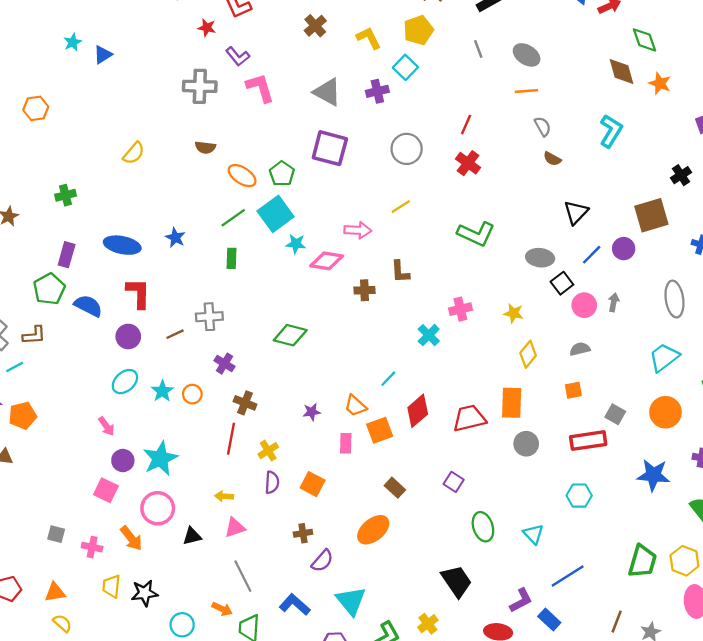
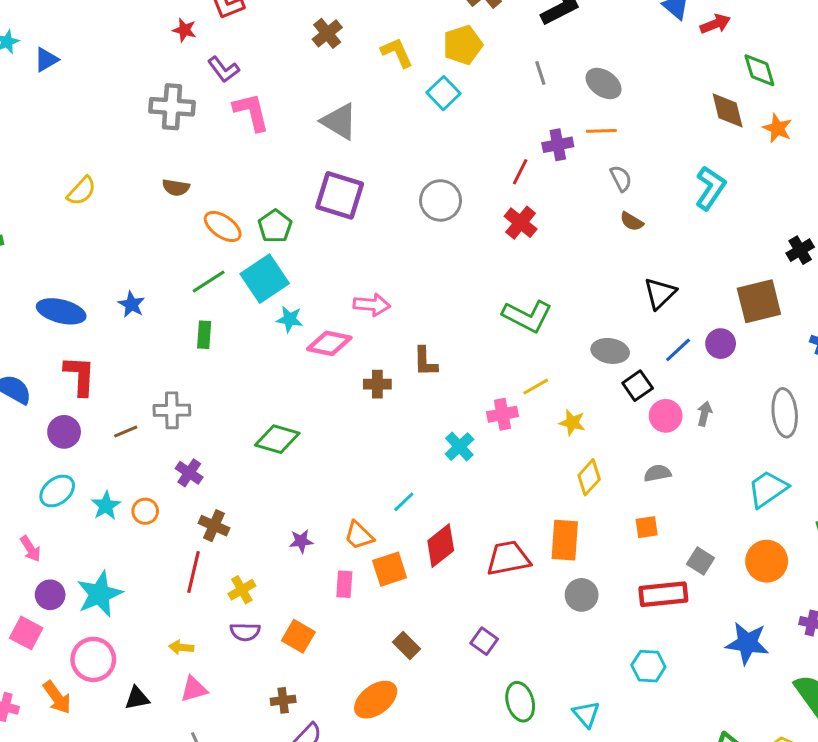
purple cross: (377, 91) -> (558, 145), moved
yellow line: (401, 207) -> (536, 387), moved
purple semicircle: (272, 482) -> (245, 632), turned 85

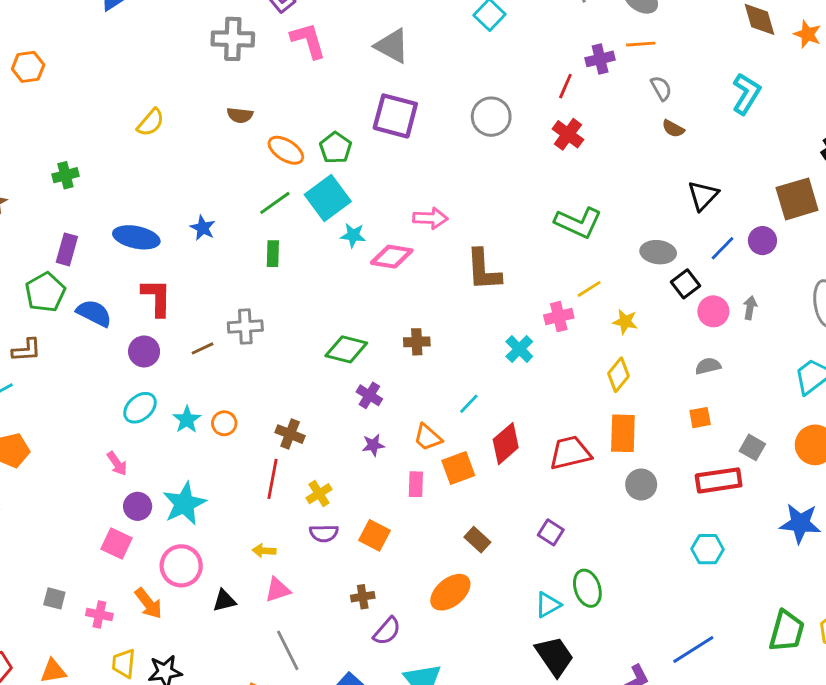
brown L-shape: (425, 362) -> (483, 270), size x1.5
brown cross: (377, 384) -> (417, 342), moved
purple cross: (189, 473) -> (369, 395), moved
yellow diamond: (589, 477) -> (618, 375), moved
cyan triangle: (586, 714) -> (548, 605), moved, turned 44

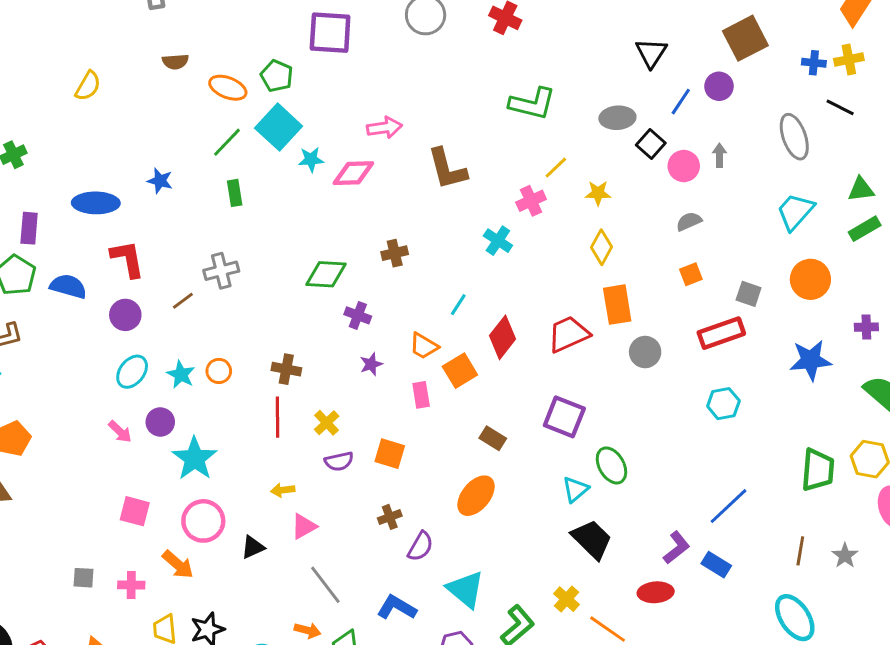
purple circle: (138, 506) -> (160, 422), moved
purple square: (551, 532) -> (564, 417), size x1.6

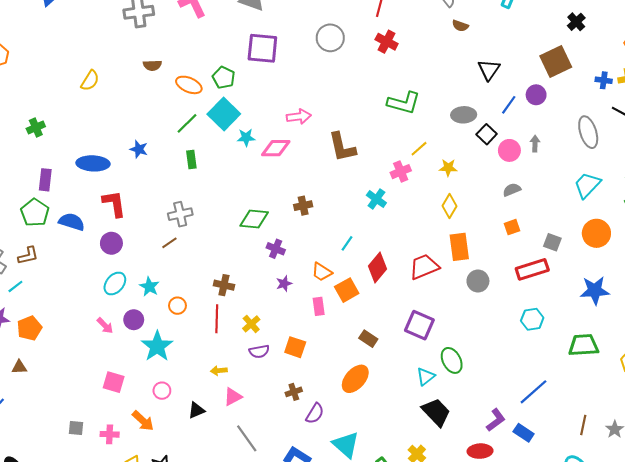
brown line: (183, 301) -> (169, 243), moved
orange circle: (219, 371) -> (177, 306), moved
green trapezoid: (818, 470) -> (584, 345), moved, turned -100
pink circle: (203, 521) -> (162, 391), size x0.6

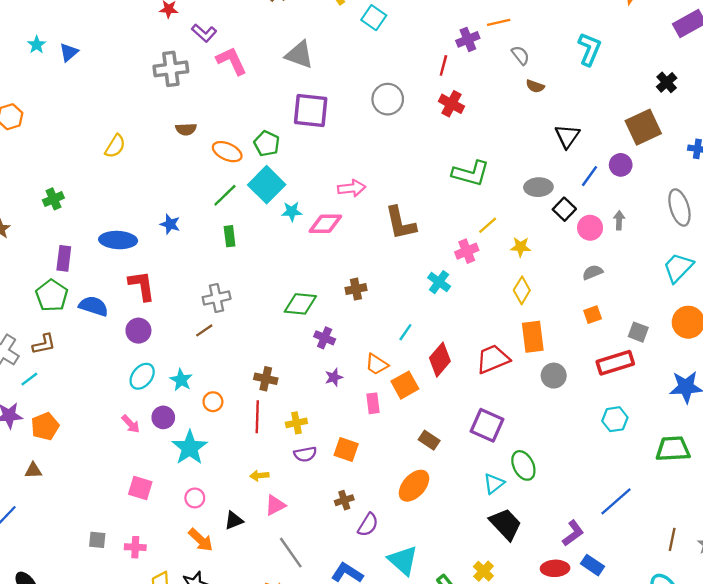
yellow cross: (251, 324) -> (296, 423), turned 30
orange arrow: (143, 421) -> (201, 540), moved
blue rectangle: (524, 433) -> (592, 565), moved

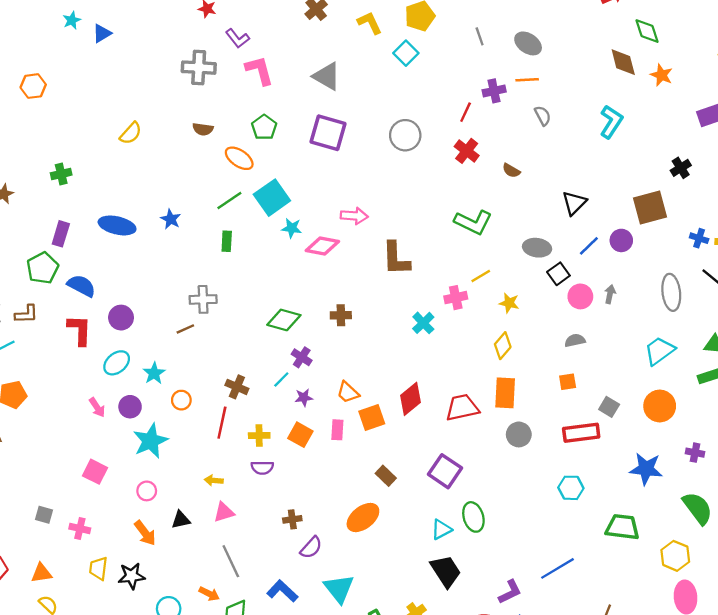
brown semicircle: (535, 86) -> (511, 171), moved
green pentagon: (267, 144) -> (264, 127), moved
red L-shape: (142, 286) -> (80, 330), moved
cyan line: (405, 332) -> (281, 379), moved
orange square: (346, 450) -> (300, 435), moved

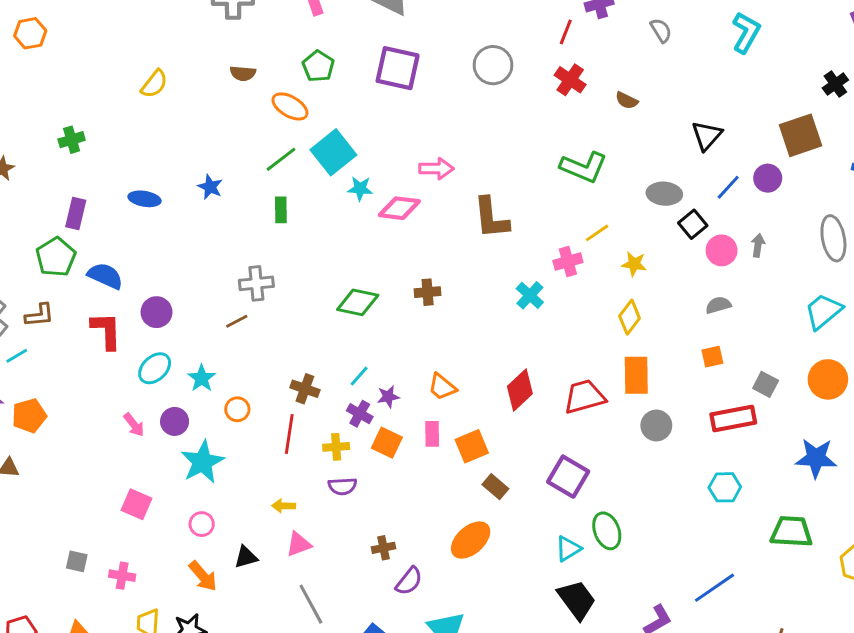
blue ellipse: (117, 225) -> (144, 199), size x0.7
purple cross: (302, 357) -> (360, 414), moved
orange square: (372, 418) -> (472, 446), moved

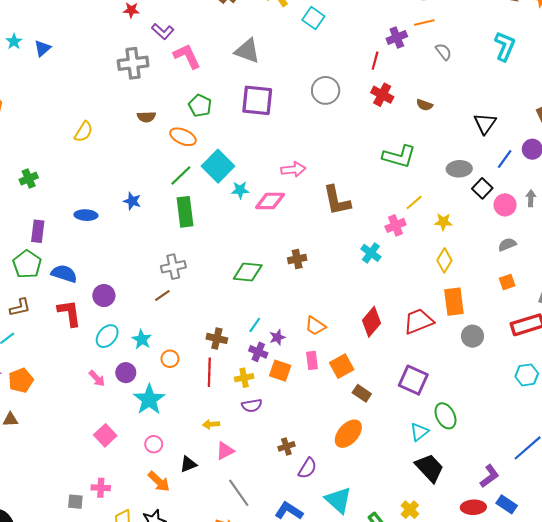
green rectangle: (281, 210) -> (185, 212), size x1.6
pink square: (136, 504) -> (105, 435), turned 30
gray square: (77, 561) -> (75, 502), moved

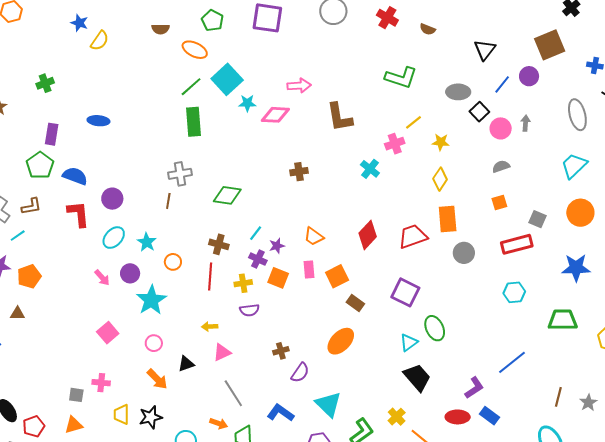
blue star: (132, 201) -> (79, 23), moved
green diamond: (248, 272) -> (227, 195), moved
brown line: (162, 295) -> (168, 201), turned -49

